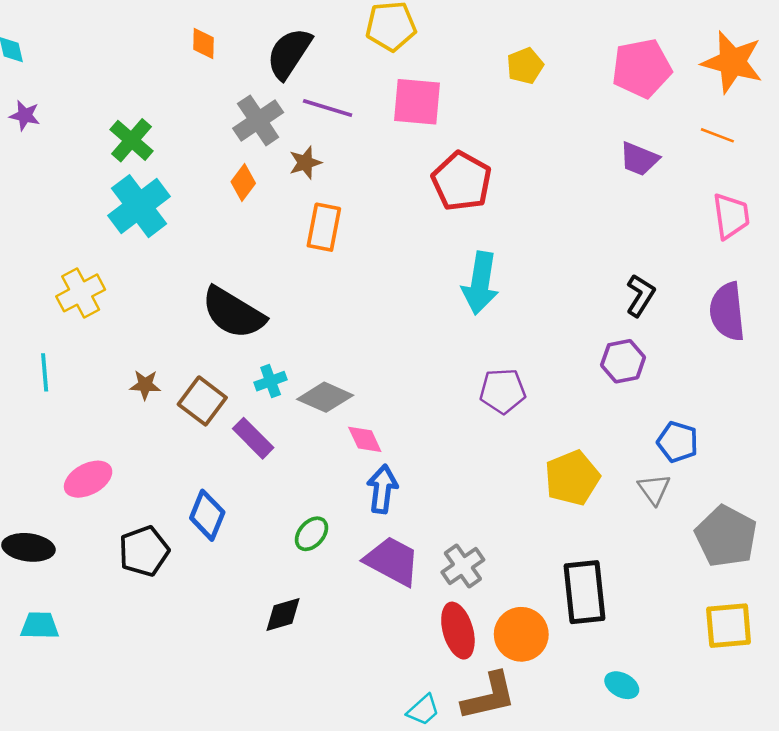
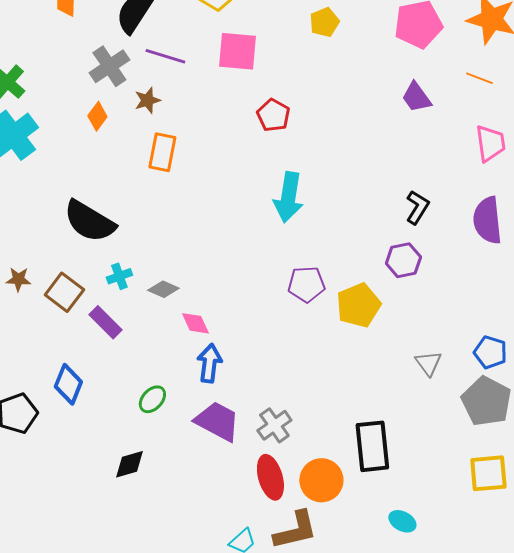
purple trapezoid: (639, 159) -> (416, 97), turned 32
red pentagon: (462, 181) -> (273, 115), size x0.7
gray diamond: (325, 397) -> (163, 289), size x0.7
blue pentagon: (678, 442) -> (490, 352), moved
yellow pentagon: (572, 478) -> (358, 305), moved

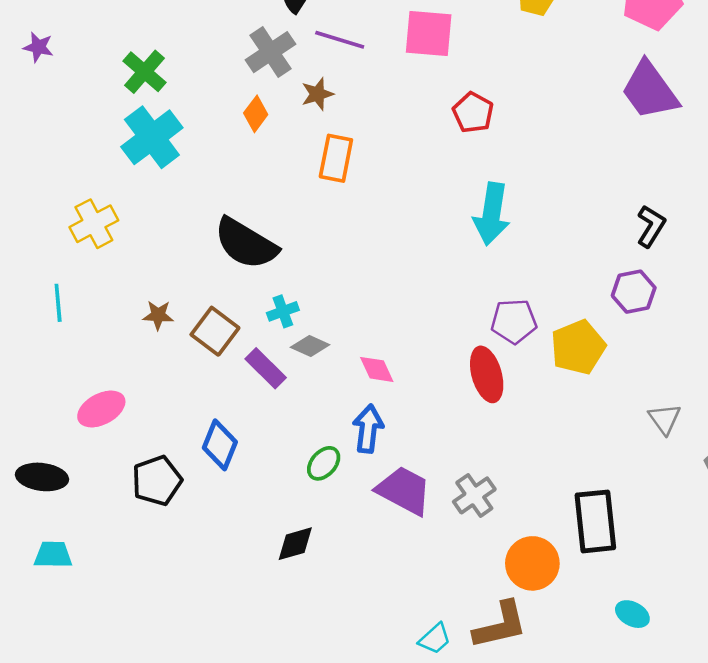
purple trapezoid: (416, 97) -> (650, 90), size x1.6
gray diamond: (163, 289) -> (310, 346), moved
blue arrow: (209, 363) -> (368, 429), moved
red ellipse: (270, 477) -> (487, 374), moved

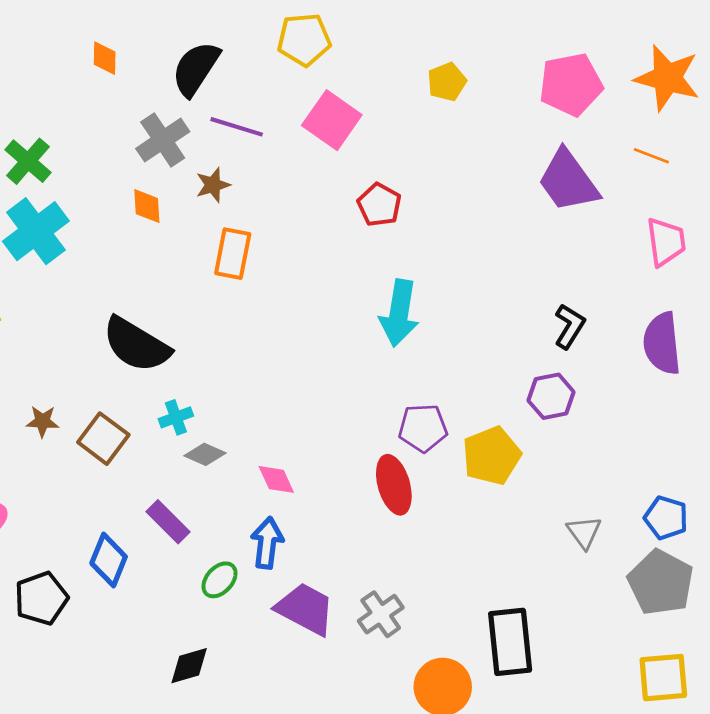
pink square: (429, 34) -> (332, 120), turned 30
orange diamond: (256, 114) -> (147, 206), turned -40
purple rectangle: (266, 368) -> (168, 522), moved

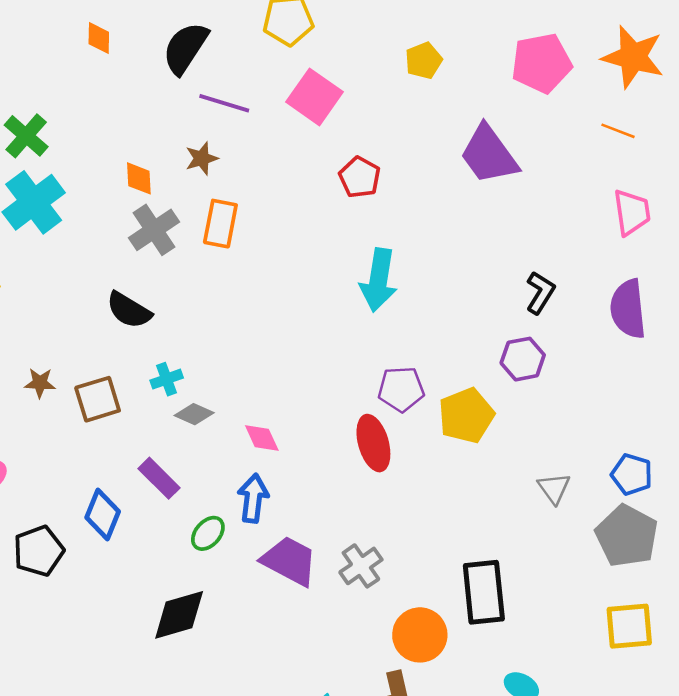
gray cross: (163, 140) -> (154, 230), moved
purple trapezoid: (568, 181) -> (489, 155), moved
black semicircle: (136, 345) -> (129, 310), size x0.7
brown square: (103, 439) -> (98, 399), turned 36
black diamond: (189, 666) -> (179, 615), size x1.4

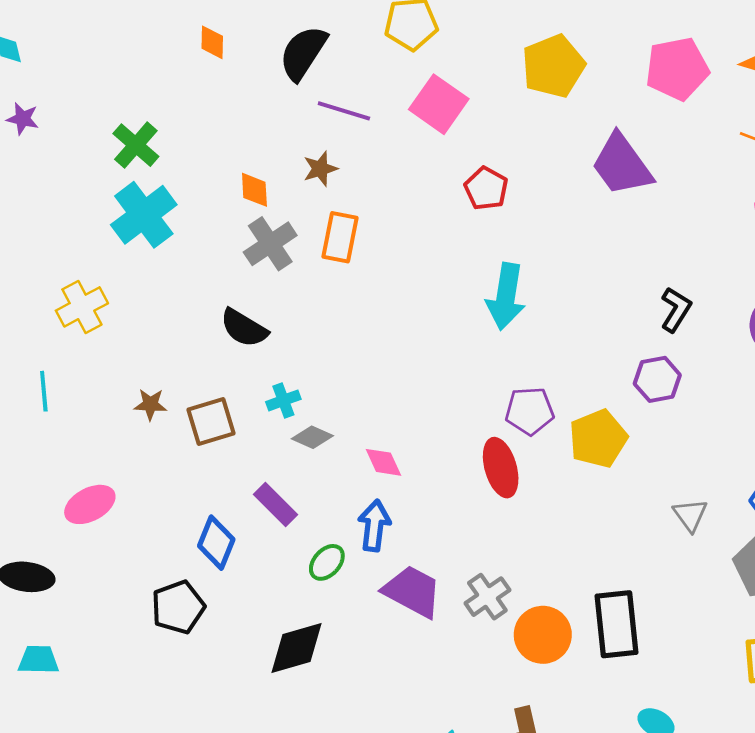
yellow pentagon: (424, 61) -> (553, 66), size x1.6
black pentagon: (39, 551) -> (178, 607), moved
orange circle: (420, 635) -> (543, 635), moved

